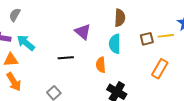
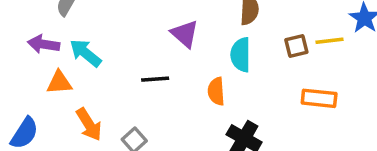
orange rectangle: (160, 69) -> (319, 98), turned 66
orange arrow: (14, 82) -> (89, 124), moved

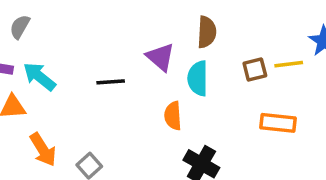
purple triangle: (185, 34) -> (160, 57), moved
black line: (155, 79) -> (111, 82), moved

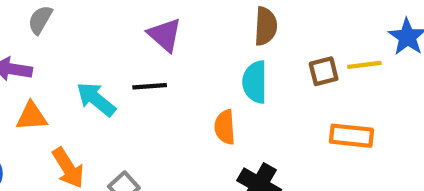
purple triangle: (160, 57) -> (165, 35), moved
cyan arrow: (39, 77) -> (96, 99), moved

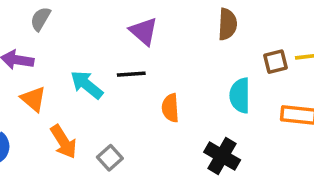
cyan semicircle: (255, 82) -> (240, 95), moved
orange triangle: (32, 116) -> (33, 99), turned 44
orange semicircle: (225, 127) -> (170, 108), moved

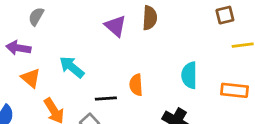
brown semicircle: (227, 24) -> (150, 18), moved
brown square: (275, 62) -> (225, 15), moved
black line: (131, 74) -> (106, 99), moved

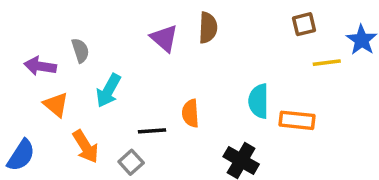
gray semicircle: (36, 16) -> (80, 50), moved, turned 132
cyan arrow: (72, 67) -> (108, 91), turned -100
orange rectangle: (235, 90) -> (297, 120), moved

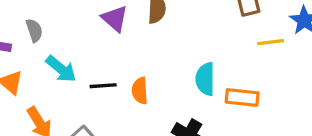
cyan arrow: (108, 91) -> (61, 69), turned -80
black line: (152, 131) -> (103, 86), moved

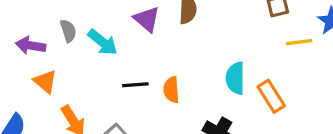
cyan arrow: (61, 69) -> (103, 42), moved
orange rectangle: (242, 97) -> (271, 96), turned 52

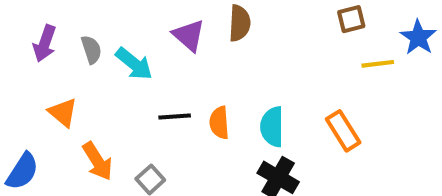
purple arrow: (31, 45) -> (45, 43), moved, turned -80
cyan semicircle: (235, 78) -> (272, 127), moved

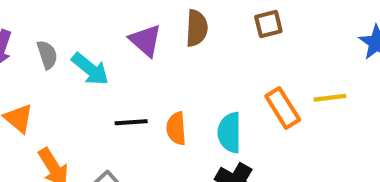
brown square: (351, 19) -> (268, 24), moved
yellow line: (378, 64) -> (330, 98), moved
orange rectangle: (343, 131) -> (283, 108), moved

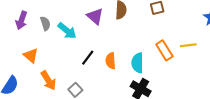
black line: (131, 122) -> (88, 58), turned -49

